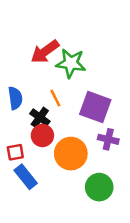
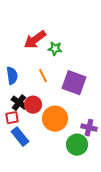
green star: (71, 63) -> (55, 49), size x0.6
black cross: (40, 117) -> (19, 103), moved
purple cross: (108, 139) -> (89, 128), moved

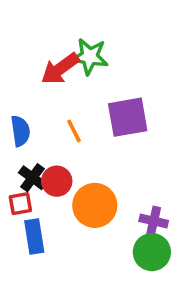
green star: (55, 49) -> (90, 57), moved, size x1.5
purple square: (74, 83) -> (128, 117), moved, turned -30
blue rectangle: (20, 137) -> (34, 237), turned 30
green circle: (77, 145) -> (152, 252), moved

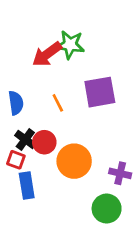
red square: (20, 204) -> (16, 160), turned 30
green circle: (152, 252) -> (107, 209), moved

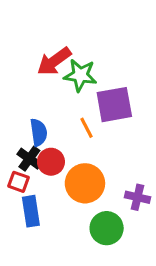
green star: (70, 45) -> (80, 75), moved
blue semicircle: (16, 103) -> (39, 132), moved
orange line: (58, 103) -> (86, 128), moved
green circle: (107, 209) -> (107, 228), moved

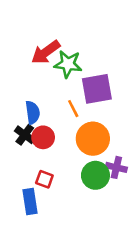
red square: (19, 182) -> (44, 179), moved
orange circle: (85, 183) -> (93, 139), moved
blue rectangle: (31, 211) -> (30, 202), moved
green circle: (107, 228) -> (95, 175), moved

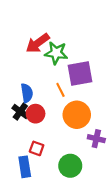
green circle: (95, 175) -> (70, 166), moved

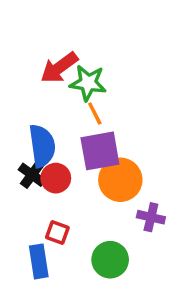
purple square: (80, 74) -> (100, 151), moved
orange line: (60, 90) -> (95, 114), moved
blue semicircle: (27, 93) -> (42, 146), size x1.4

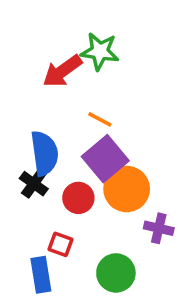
green star: (88, 83) -> (100, 51), moved
orange line: (95, 114) -> (100, 119), turned -35
purple square: (100, 151) -> (105, 159), turned -30
red circle: (56, 178) -> (78, 198), moved

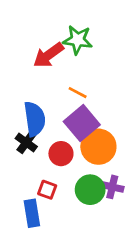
purple cross: (159, 228) -> (112, 187), moved
green circle: (116, 273) -> (90, 190), moved

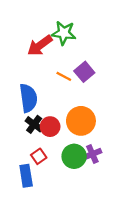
purple square: (82, 123) -> (84, 72), moved, size x0.7
black cross: (26, 143) -> (34, 124), moved
purple cross: (112, 187) -> (92, 154), turned -36
red square: (47, 190) -> (39, 156), turned 35

